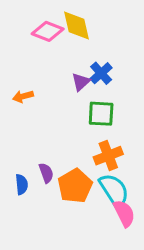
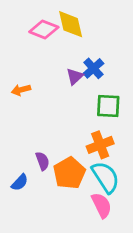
green square: (101, 114) -> (108, 106), moved
blue semicircle: (22, 184) -> (20, 182), moved, turned 48
pink semicircle: (124, 213) -> (102, 205), moved

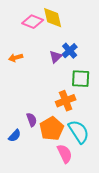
orange arrow: (21, 90) -> (16, 58), moved
orange cross: (100, 145) -> (66, 101), moved
pink semicircle: (102, 205) -> (65, 154), moved

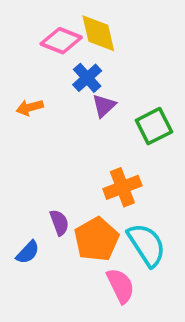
blue cross: (70, 51) -> (87, 78), moved
green square: (81, 79) -> (154, 126), moved, turned -30

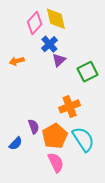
pink diamond: (61, 41) -> (35, 23), turned -70
pink semicircle: (121, 286) -> (56, 162), moved

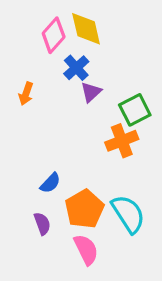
orange arrow: (17, 61) -> (26, 94), turned -56
orange cross: (70, 106) -> (122, 141), moved
purple semicircle: (34, 127) -> (42, 224), moved
blue semicircle: (16, 143) -> (50, 183), moved

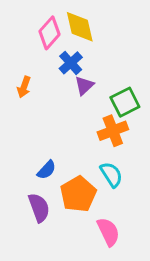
cyan semicircle: (128, 214) -> (111, 174), moved, size x0.7
purple semicircle: (42, 224) -> (39, 208), size x1.4
pink semicircle: (86, 250) -> (108, 232), moved

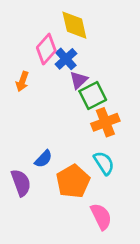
pink diamond: (50, 33) -> (46, 49), moved
green square: (125, 102) -> (93, 95), moved
purple semicircle: (39, 208) -> (21, 183), moved

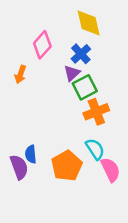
yellow diamond: (74, 25) -> (89, 23), moved
blue cross: (66, 59) -> (81, 54), moved
blue semicircle: (43, 159) -> (31, 154), moved, turned 132
pink semicircle: (101, 217) -> (110, 170), moved

